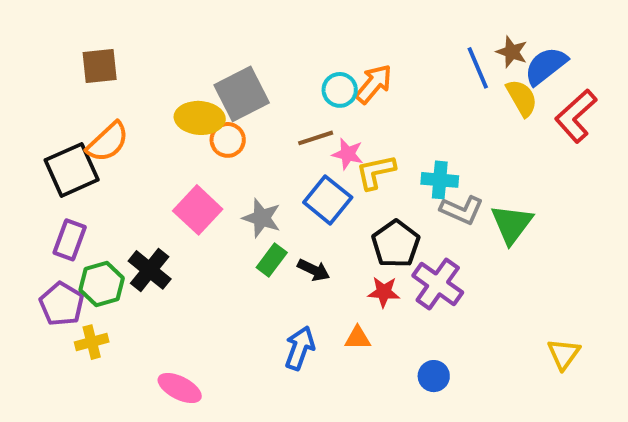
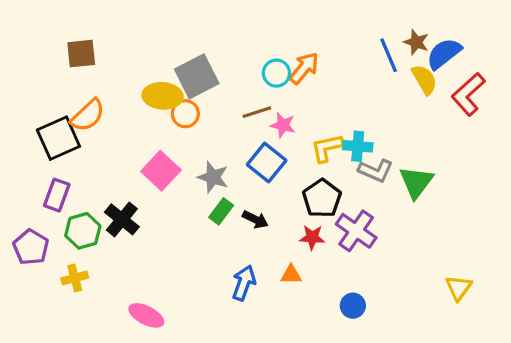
yellow L-shape: (376, 172) -> (327, 148), moved
purple pentagon: (62, 304) -> (31, 247), moved

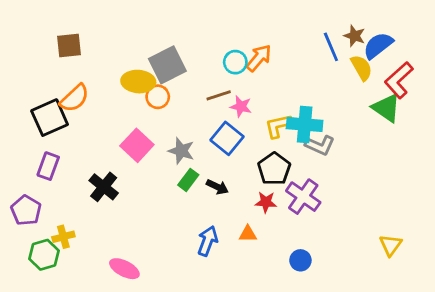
cyan cross: (358, 146) -> (305, 124), size x1.4
green triangle: (416, 182) -> (386, 108), moved, turned -32
green hexagon: (83, 231) -> (44, 255), moved

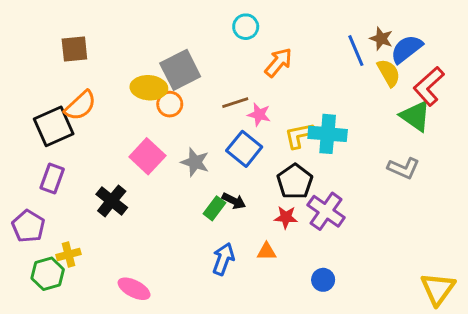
cyan circle: (235, 62) -> (246, 27), moved
gray L-shape: (320, 145) -> (404, 168), moved
green rectangle: (188, 180) -> (214, 208), moved
yellow triangle: (391, 245) -> (438, 289), moved, size x1.4

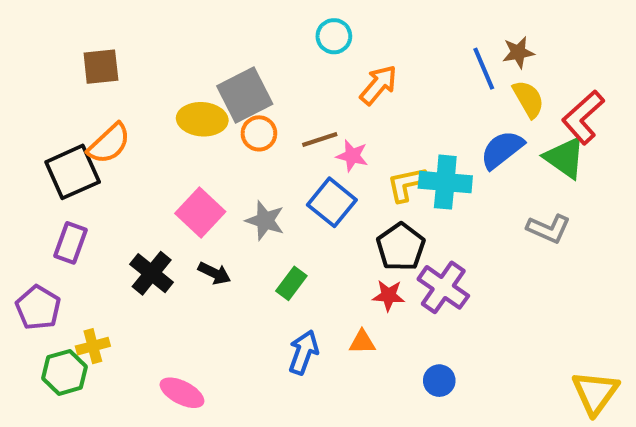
brown star: (381, 39) -> (518, 52), turned -30
blue semicircle: (407, 49) -> (502, 150), moved
orange circle: (170, 104) -> (259, 133), moved
black arrow: (234, 201) -> (214, 273), moved

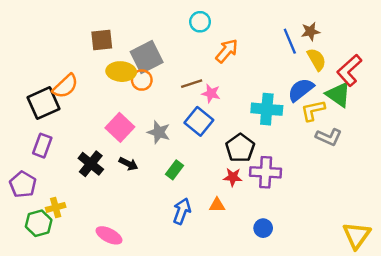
brown square: (101, 67) -> (102, 40), moved
orange circle: (259, 133) -> (142, 80), moved
yellow L-shape: (407, 184) -> (313, 110), moved
purple cross: (443, 287) -> (266, 172), turned -32

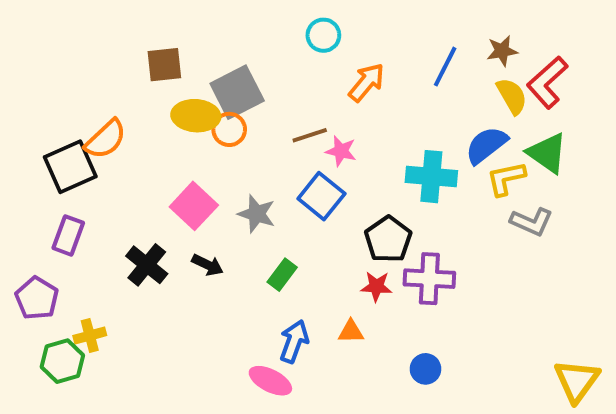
blue line: (290, 41) -> (445, 67), moved, turned 50
red L-shape: (349, 70) -> (547, 82), moved
pink ellipse: (109, 235) -> (270, 381), moved

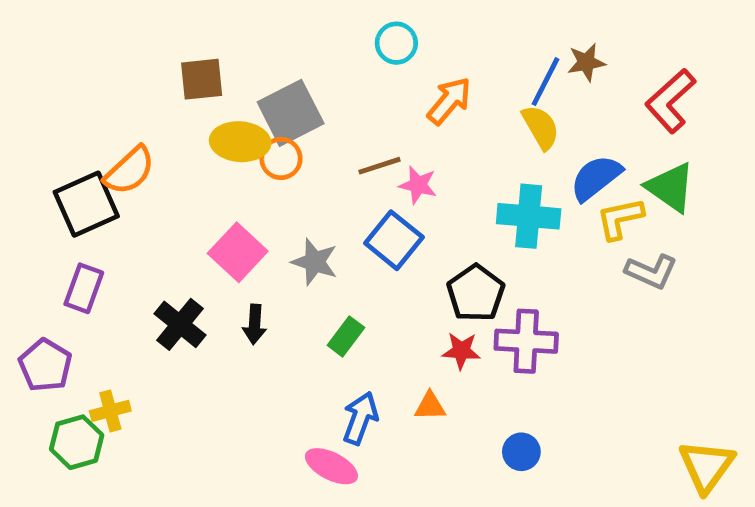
brown star: (502, 51) -> (586, 62), moved
yellow semicircle: (512, 96) -> (541, 127), moved
black arrow: (208, 265) -> (255, 324), turned 68

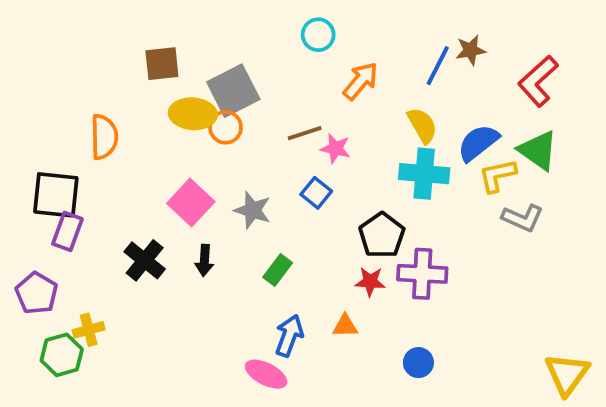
yellow semicircle: (541, 127) -> (422, 125), moved
orange semicircle: (130, 171) -> (104, 137), turned -48
black square: (86, 204) -> (56, 195), moved, turned 30
blue square: (394, 240) -> (316, 193), size x0.7

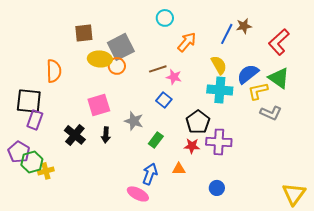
pink square: (191, 202) -> (99, 105), turned 30
gray star: (253, 210) -> (134, 121), moved
green rectangle: (278, 270) -> (156, 140), moved
green hexagon: (62, 355) -> (32, 162), moved

